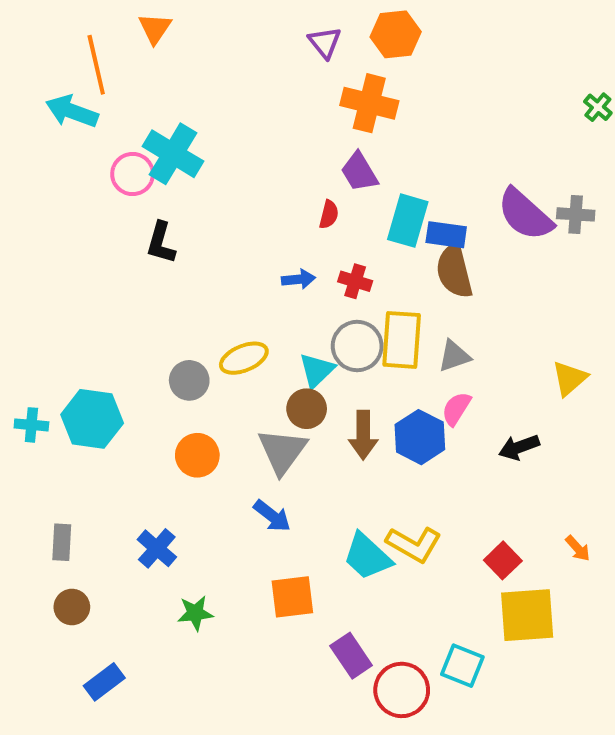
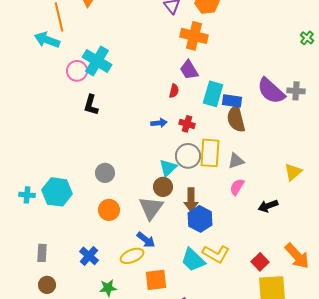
yellow ellipse: (244, 358) -> (132, 256), moved
blue hexagon: (420, 437) -> (200, 219), moved
orange arrow: (578, 548) -> (297, 256), size x2.0

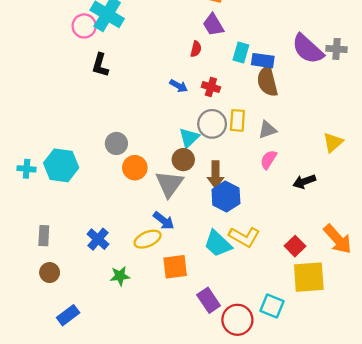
cyan rectangle: (213, 94) -> (241, 52), size x0.7
blue arrow: (159, 123) -> (179, 86), turned 35
yellow rectangle: (210, 153) -> (237, 120), size x0.7
orange circle: (109, 210) -> (135, 168), moved

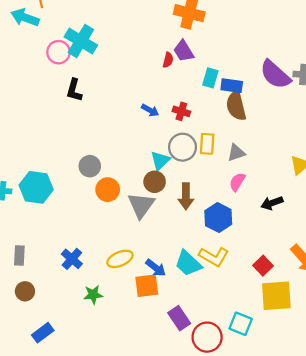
red semicircle: (196, 49) -> (168, 60), moved
blue hexagon: (226, 196) -> (218, 218), moved
blue arrow: (164, 221) -> (156, 268), moved

